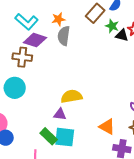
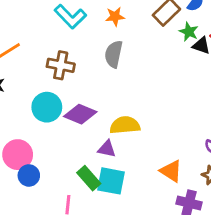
gray semicircle: (64, 36) -> (114, 54), moved
purple diamond: (35, 40) -> (80, 114), moved

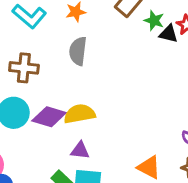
yellow semicircle: (125, 125) -> (80, 114), moved

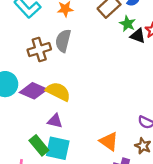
brown cross: (24, 68) -> (39, 50), moved, turned -30
yellow semicircle: (80, 114) -> (58, 91), turned 30

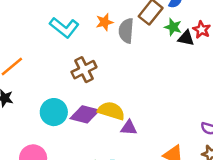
gray semicircle: (63, 41) -> (126, 31), moved
purple triangle: (55, 121) -> (129, 128), moved

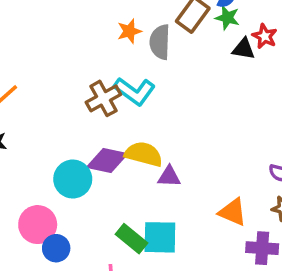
cyan L-shape: (64, 27) -> (134, 91), moved
green star: (173, 27) -> (227, 18), moved
cyan circle: (54, 112) -> (73, 179), moved

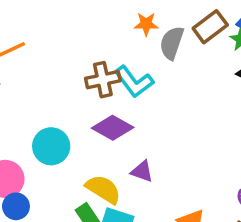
yellow semicircle: (144, 154) -> (103, 189), moved
purple diamond: (107, 160) -> (113, 128), moved

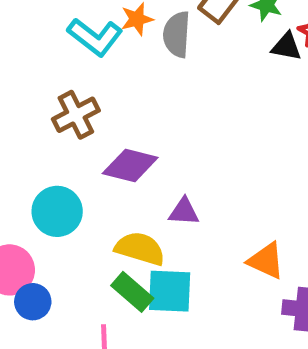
brown cross: (103, 80) -> (76, 115), moved
cyan L-shape: (134, 82) -> (95, 37), moved

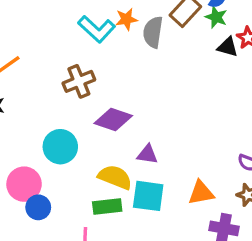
orange triangle: (266, 261) -> (201, 193), turned -40
cyan square: (170, 291) -> (148, 196), moved
green rectangle: (132, 292) -> (107, 206), turned -52

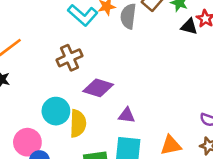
yellow semicircle: (115, 177) -> (78, 123), moved, turned 72

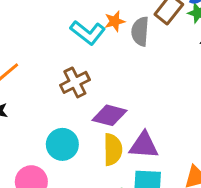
purple triangle: (127, 115) -> (144, 145), size x1.5
yellow semicircle: (78, 123) -> (113, 150), moved

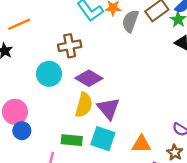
cyan circle: (62, 144) -> (49, 74), moved
purple triangle: (144, 145) -> (108, 108), turned 30

